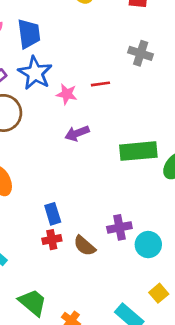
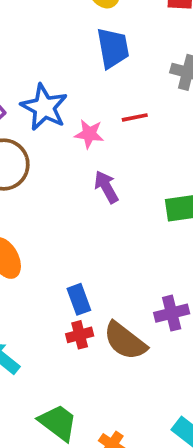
blue trapezoid: (29, 34) -> (113, 48), moved
purple arrow: (77, 133) -> (106, 187), turned 85
brown semicircle: (85, 246) -> (125, 341), size x1.4

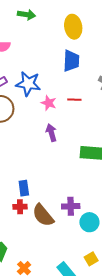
blue star: (44, 107) -> (28, 84), turned -30

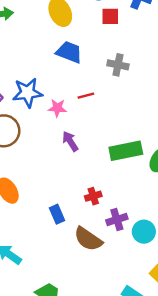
blue trapezoid: (71, 61) -> (69, 52), turned -55
red cross: (20, 207) -> (93, 196), moved

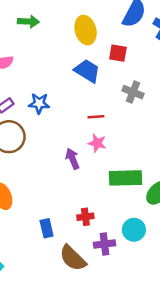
red square: (110, 16) -> (118, 53), moved
blue star: (27, 93) -> (39, 103), size x0.7
pink star: (57, 108) -> (97, 143), moved
cyan circle: (144, 232) -> (134, 230), moved

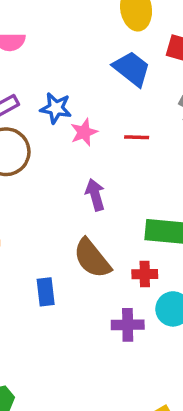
pink star: (97, 143) -> (84, 132), moved, turned 30
red cross: (85, 217) -> (145, 274), moved
brown semicircle: (73, 258) -> (92, 258), moved

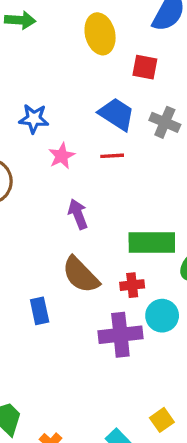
blue trapezoid: (132, 69) -> (117, 114), moved
blue star: (56, 108) -> (34, 119), moved
purple cross: (128, 325) -> (120, 335), size x1.4

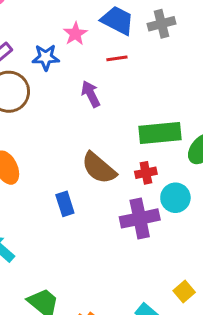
blue star: (34, 119) -> (46, 57), moved
gray cross: (165, 122) -> (161, 24), turned -32
pink star: (62, 156) -> (75, 34), moved
purple arrow: (78, 214) -> (91, 94), moved

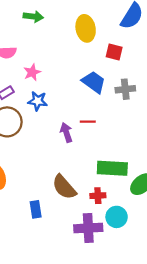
pink star: (75, 34) -> (32, 72), moved
red line: (117, 58) -> (88, 122), moved

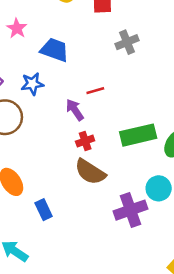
pink star: (32, 72) -> (17, 28), moved
blue trapezoid: (94, 82) -> (55, 50), moved
red cross: (98, 196) -> (85, 141), moved
blue rectangle: (36, 209) -> (44, 210), moved

